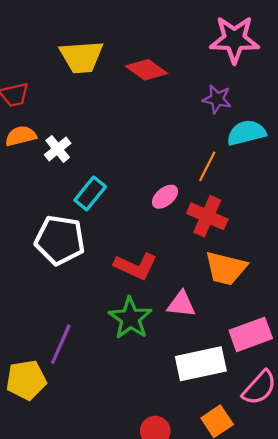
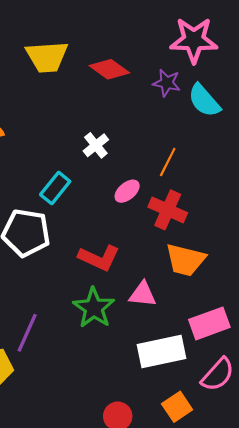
purple star: (217, 99) -> (167, 83), moved
cyan semicircle: (246, 133) -> (204, 101), moved, turned -117
white cross: (58, 149) -> (96, 145), moved

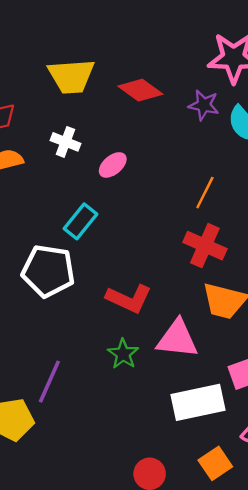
white cross: (96, 145) -> (65, 142), moved, turned -30
pink ellipse: (127, 191) -> (113, 165), moved
pink triangle: (143, 294) -> (177, 339), size x1.4
green star: (94, 308) -> (123, 354), size x0.7

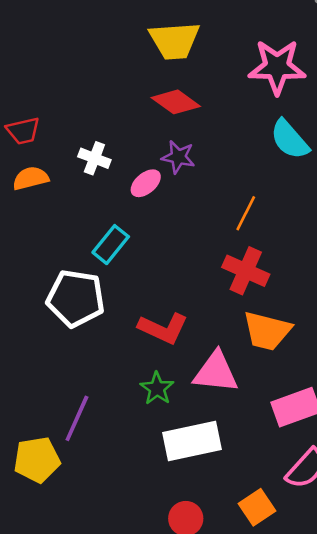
yellow trapezoid: (71, 76) -> (174, 41), moved
purple star: (204, 105) -> (178, 157), moved
white rectangle: (198, 402) -> (192, 441), moved

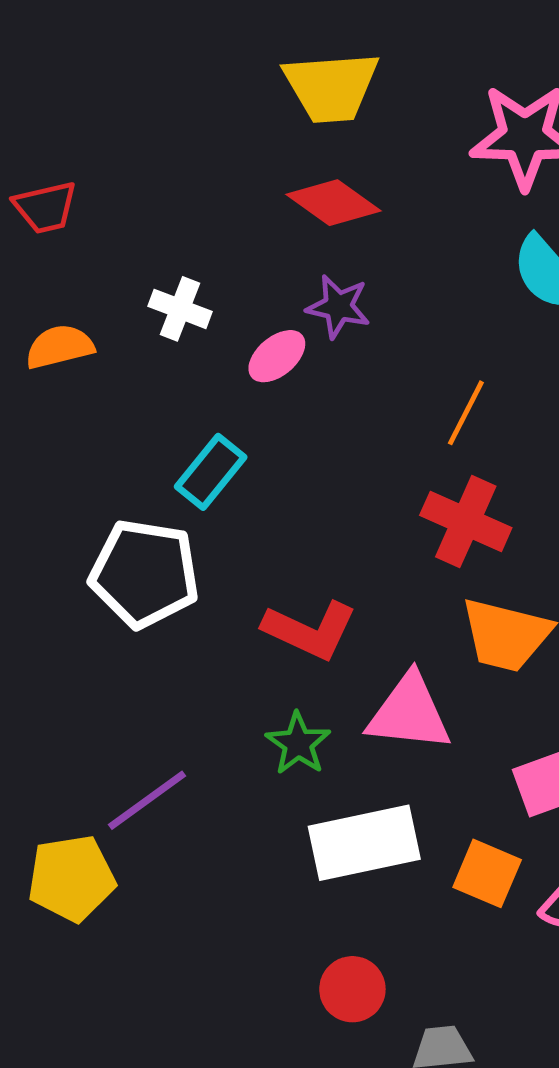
red trapezoid: (23, 131) -> (45, 207), moved
purple line: (77, 418) -> (147, 800), turned 30
orange square: (257, 507) -> (487, 873), moved, turned -33

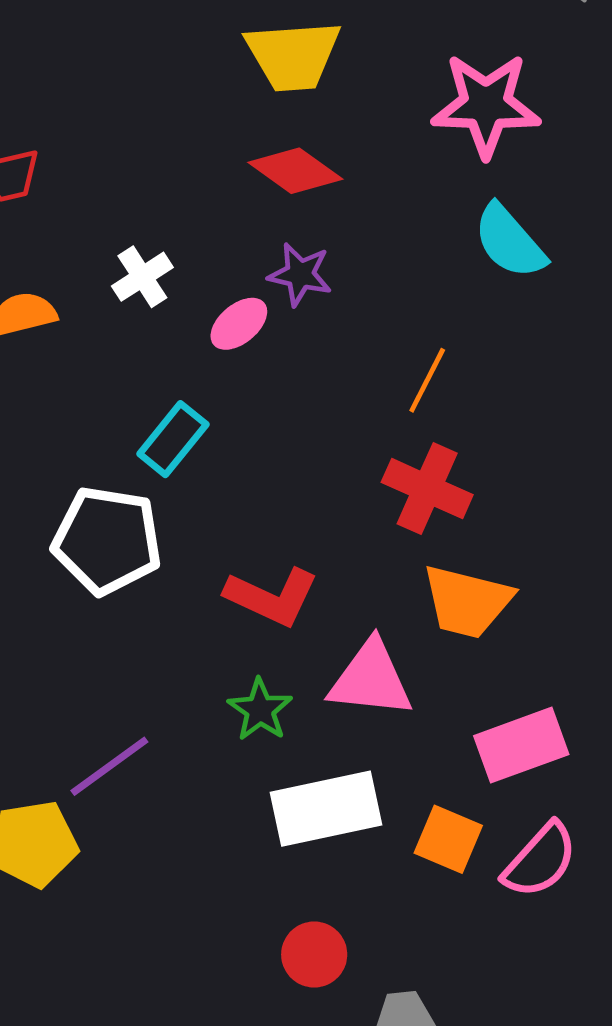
white cross: (180, 309) -> (142, 277), turned 36

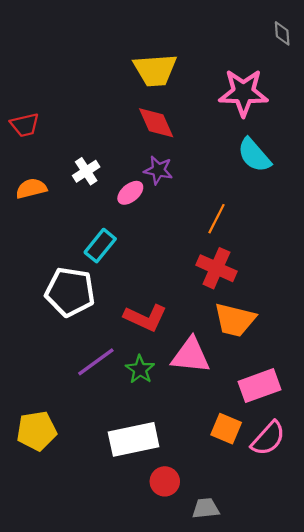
red diamond: (295, 171) -> (156, 123), turned 30
purple line: (109, 766) -> (96, 362), moved
white rectangle: (326, 809) -> (134, 439), moved

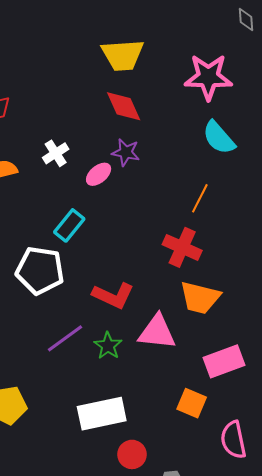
orange line: (216, 219) -> (200, 198), moved
pink semicircle: (268, 438) -> (233, 440), moved, turned 126

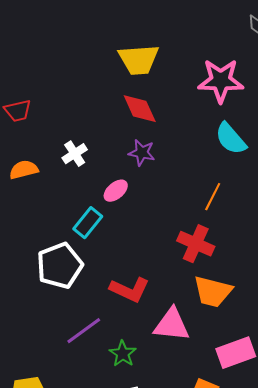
pink ellipse: (99, 174) -> (116, 191), moved
white pentagon: (40, 270) -> (60, 266), turned -30
green star: (108, 346) -> (123, 354), moved

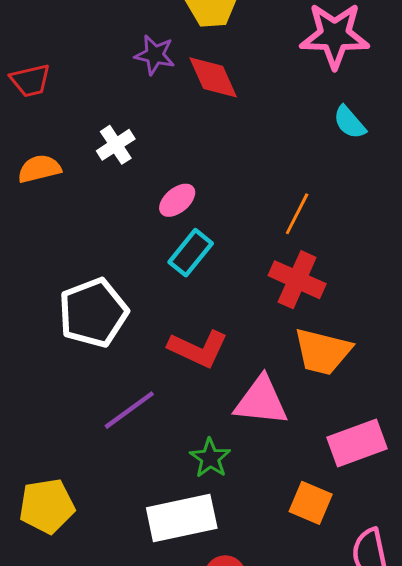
cyan semicircle: (231, 139) -> (350, 122), size x0.7
purple star: (142, 153) -> (155, 55), moved
orange line: (213, 197) -> (297, 214), moved
cyan rectangle: (88, 223) -> (191, 253), moved
green star: (123, 354) -> (210, 458), moved

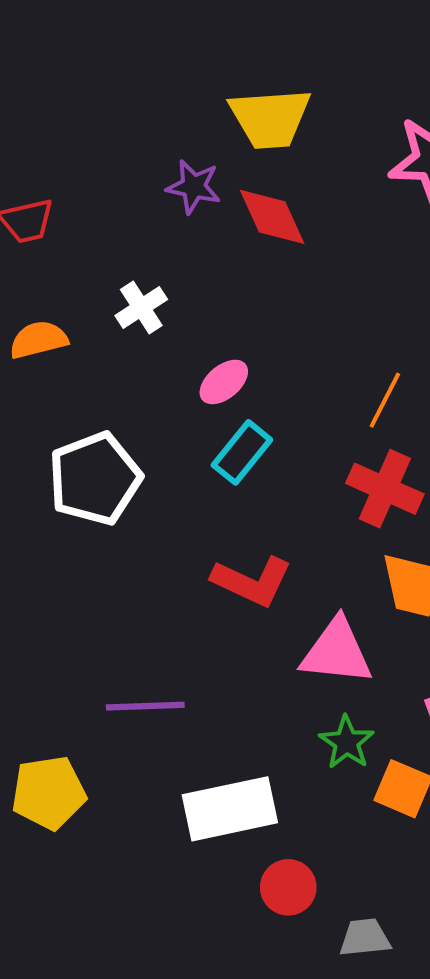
white pentagon: (93, 313) -> (95, 479), moved
purple line: (129, 410) -> (145, 706), moved, turned 34
green star: (210, 458) -> (347, 742), moved

